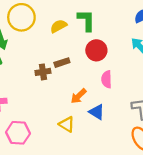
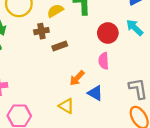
red circle: (96, 50) -> (108, 33), moved
brown cross: (43, 72) -> (41, 31), moved

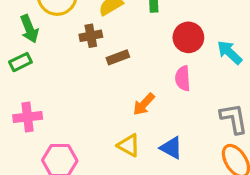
cyan arrow: (135, 28) -> (230, 52), moved
blue triangle: (95, 93) -> (171, 148), moved

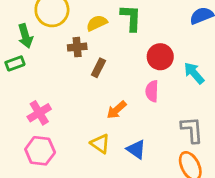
brown rectangle: (118, 57) -> (98, 68), turned -48
pink cross: (28, 117) -> (39, 113), moved, turned -30

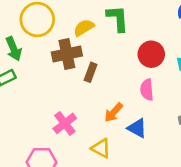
brown cross: (77, 47) -> (67, 54), size x1.5
pink cross: (39, 113) -> (65, 123), moved
blue triangle: (136, 149) -> (137, 128), moved

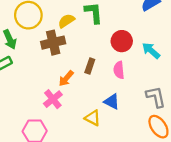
brown rectangle: (91, 72) -> (90, 66), moved
orange arrow: (114, 112) -> (66, 78), moved
yellow triangle: (101, 148) -> (93, 118), moved

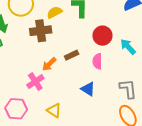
brown rectangle: (90, 66) -> (72, 55), turned 40
yellow triangle: (93, 118) -> (54, 110), moved

